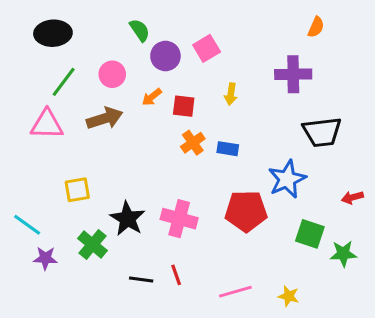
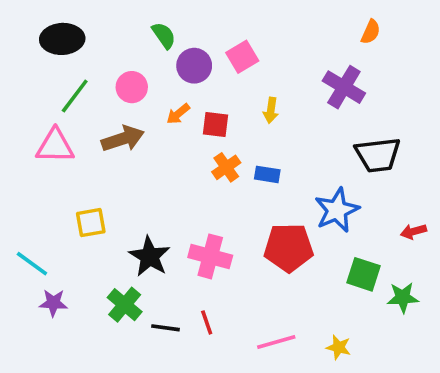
purple cross: (293, 74) -> (344, 87), turned 32
green cross: (92, 244) -> (125, 305), moved

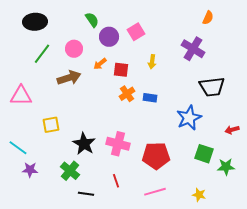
pink triangle: (55, 146) -> (21, 96), moved
red pentagon: (289, 248) -> (156, 156), moved
black line: (166, 328) -> (86, 194), moved
yellow star: (339, 347) -> (199, 195), moved

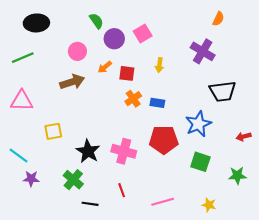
green line: (42, 54) -> (23, 58), moved, turned 30
green square: (204, 154) -> (200, 162), moved
red pentagon: (156, 156) -> (164, 140), moved

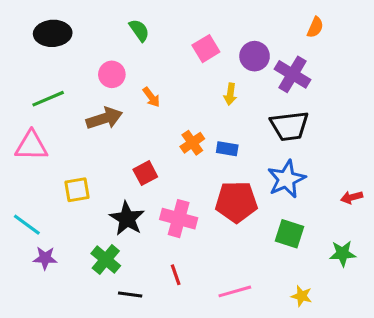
purple circle: (114, 39) -> (255, 56), moved
green line: (23, 58) -> (48, 99), moved
orange arrow: (105, 67) -> (151, 97), turned -88
red square: (127, 73) -> (145, 173), moved, turned -35
black trapezoid: (223, 91) -> (289, 126), moved

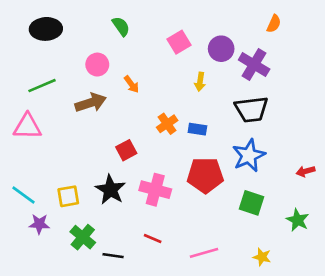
yellow square: (77, 190) -> (68, 196), moved
green star: (343, 253) -> (298, 220), turned 30
green cross: (106, 260) -> (83, 237), moved
red line: (176, 275) -> (153, 238), turned -48

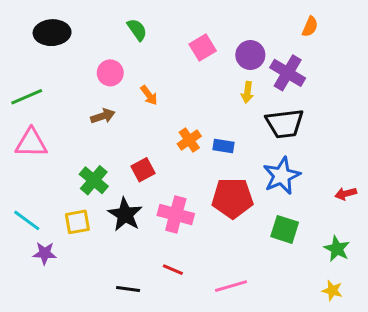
yellow arrow: (200, 82) -> (247, 92), moved
green line: (42, 86) -> (27, 97), moved
brown arrow: (91, 103) -> (103, 116), size x0.7
green cross: (83, 237) -> (94, 180), moved
yellow star: (262, 257) -> (332, 291), moved

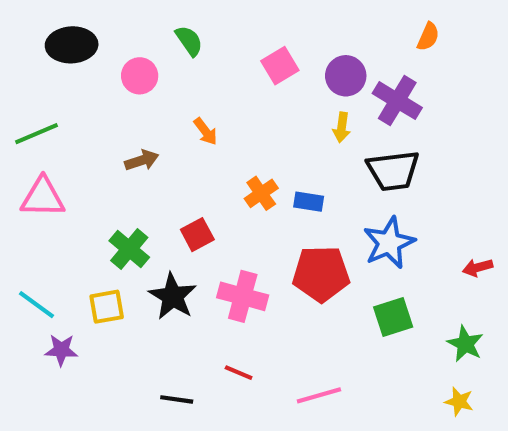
pink circle: (110, 73) -> (140, 76), moved
green square: (285, 229) -> (393, 317), turned -36

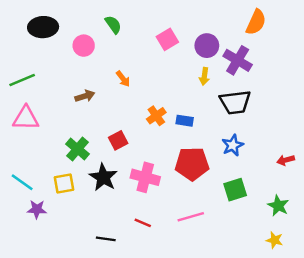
orange semicircle: (428, 37) -> (256, 22), size x1.5
blue star: (389, 243) -> (233, 145), size x0.7
pink line: (319, 395) -> (191, 217), moved

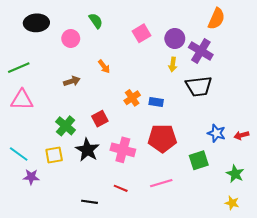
blue star: (233, 145) -> (216, 133), moved, turned -30

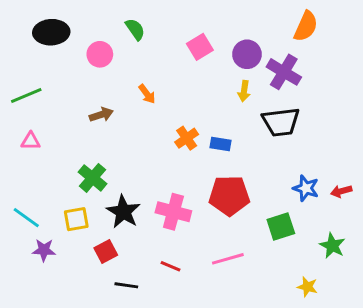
pink triangle: (22, 100) -> (31, 141), size x0.6
red square: (100, 119) -> (106, 251), moved
yellow star: (232, 203) -> (307, 287), moved

